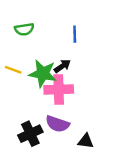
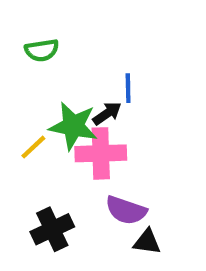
blue line: (75, 34) -> (128, 88), moved
yellow line: (13, 70) -> (33, 147), moved, turned -63
purple semicircle: (57, 124) -> (126, 210), moved

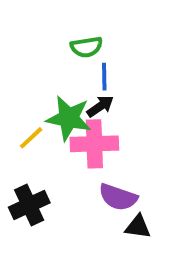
green semicircle: (42, 50) -> (86, 47), moved
blue line: (128, 88) -> (104, 77), moved
black cross: (52, 229) -> (29, 205), moved

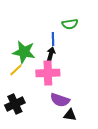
green semicircle: (86, 47) -> (70, 24), moved
black arrow: (100, 106) -> (51, 54), turned -40
green star: (69, 118) -> (24, 52), moved

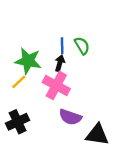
green semicircle: (70, 24) -> (82, 46), moved, turned -112
pink cross: (48, 73) -> (56, 85), turned 30
black triangle: (70, 115) -> (97, 135), moved, size x1.5

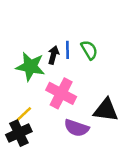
black arrow: (60, 63) -> (53, 55), moved
yellow line: (19, 82) -> (24, 114), moved
black triangle: (97, 135) -> (106, 110), moved

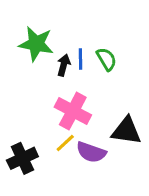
green star: (30, 67) -> (36, 44), moved
yellow line: (24, 114) -> (65, 143), moved

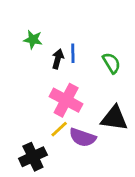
green star: (36, 44) -> (33, 40), size x0.6
green semicircle: (106, 59) -> (111, 63), moved
black cross: (22, 158) -> (33, 157), moved

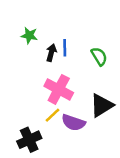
black triangle: (114, 118) -> (102, 105), turned -40

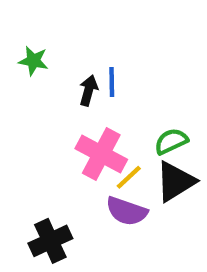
green star: (29, 35) -> (33, 61), moved
green semicircle: (99, 56) -> (171, 141), moved, turned -84
yellow line: (53, 115) -> (129, 177), moved

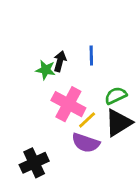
green star: (33, 61) -> (46, 70), moved
blue line: (112, 82) -> (91, 56), moved

